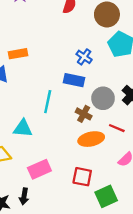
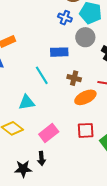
blue cross: (84, 57) -> (65, 18), moved
gray circle: (103, 98) -> (85, 37), moved
cyan line: (48, 102) -> (42, 75), turned -30

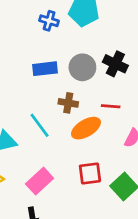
gray circle: (85, 37) -> (82, 67), moved
cyan line: (42, 75) -> (40, 125), moved

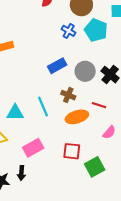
blue rectangle: (45, 69) -> (57, 66), turned -36

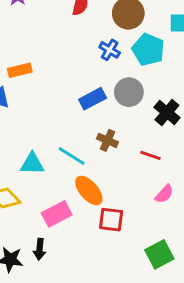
gray circle: (85, 71) -> (129, 92), moved
cyan line: (43, 107) -> (72, 156), turned -36
orange ellipse: (77, 117) -> (89, 190), moved, turned 65
green square: (95, 167) -> (159, 254), moved

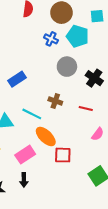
blue rectangle: (93, 99) -> (17, 79), moved
black arrow: (40, 249) -> (24, 180), moved

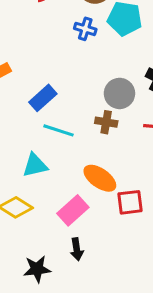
gray circle: (67, 67) -> (119, 93), moved
cyan line: (32, 114) -> (58, 130), moved

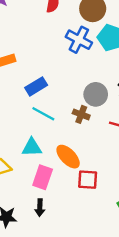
blue cross: (85, 29) -> (79, 40), size x1.5
cyan triangle: (35, 165) -> (32, 147), moved
pink rectangle: (73, 210) -> (43, 177), turned -40

